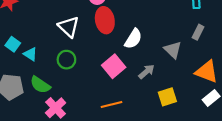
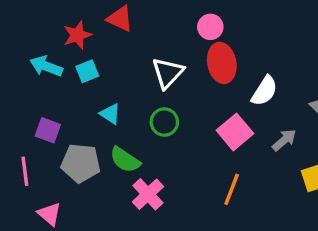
white triangle: (69, 27) -> (168, 73), turned 30
cyan square: (13, 44) -> (87, 71), moved, turned 32
orange line: (111, 105) -> (232, 189), turned -55

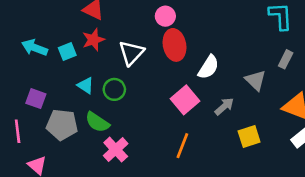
red star: (77, 35) -> (93, 40), moved
green circle: (164, 122) -> (114, 89), moved

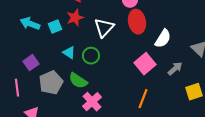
purple square: (36, 99) -> (31, 63), turned 35
gray pentagon: (62, 125) -> (51, 83), turned -30

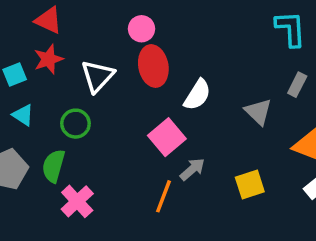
cyan triangle: (69, 53) -> (23, 115), moved
gray arrow: (175, 69) -> (192, 169), moved
green semicircle: (78, 81) -> (53, 166), turned 72

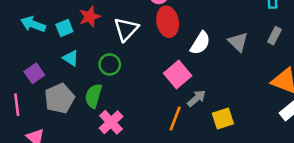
gray triangle: (258, 112) -> (238, 42), moved
yellow square: (250, 184) -> (223, 119), moved

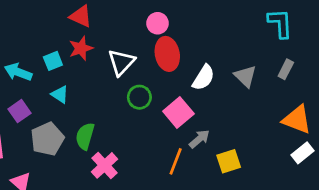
cyan arrow: (33, 24) -> (18, 72), moved
green circle: (110, 64) -> (139, 97), moved

